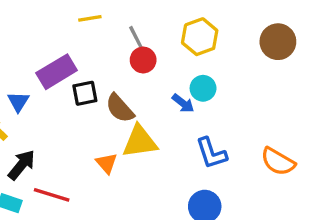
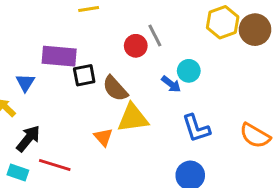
yellow hexagon: (200, 37) -> (223, 22), moved
gray line: (136, 38) -> (155, 36), moved
purple rectangle: (57, 72) -> (59, 56), turned 36

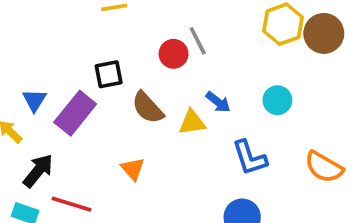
purple rectangle: (59, 56) -> (75, 113), moved, turned -56
cyan circle: (189, 71) -> (277, 100), moved
black square: (84, 75) -> (109, 74), moved
yellow triangle: (133, 118) -> (192, 122), moved, size x0.7

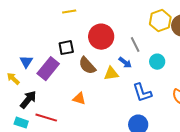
gray line: (198, 41) -> (135, 45), moved
red circle: (174, 54) -> (101, 37), size x1.6
orange triangle: (133, 169) -> (79, 99), turned -32

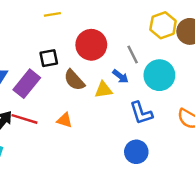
cyan circle: (157, 62) -> (159, 75), size x1.6
red line: (46, 118) -> (24, 119), moved

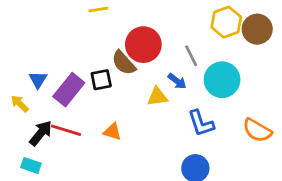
black square: (49, 58) -> (101, 80), moved
brown semicircle: (74, 80) -> (124, 63), moved

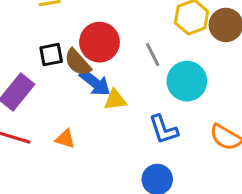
black square: (101, 80) -> (51, 55), moved
blue arrow: (177, 81) -> (95, 83), moved, size x1.5

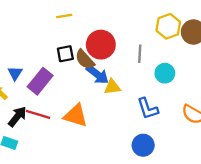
gray line: (153, 55) -> (140, 54), turned 30
cyan circle: (187, 81) -> (165, 73), size x0.7
orange triangle: (65, 139) -> (76, 115), size x1.6

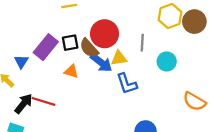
purple rectangle: (40, 81) -> (46, 47), moved
yellow triangle: (112, 87) -> (119, 58), moved
blue L-shape: (148, 109) -> (127, 84), moved
orange triangle: (76, 115) -> (71, 71), moved, size x0.6

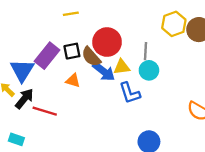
blue triangle: (21, 61) -> (22, 70), size x1.6
cyan circle: (167, 61) -> (149, 70), moved
black arrow: (24, 104) -> (24, 99), moved

